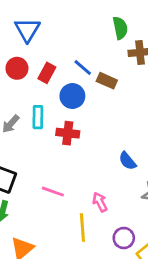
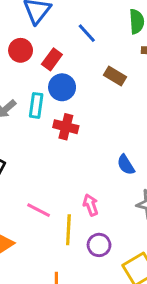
blue line: (83, 68) -> (87, 33), moved
blue circle: (72, 96) -> (62, 87), moved
pink line: (53, 192) -> (39, 210), moved
purple circle: (124, 238) -> (99, 245), moved

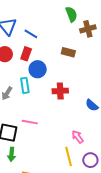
blue line: (87, 33) -> (31, 34), moved
red cross: (66, 127) -> (60, 91), moved
pink line: (39, 210) -> (30, 122), moved

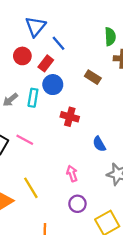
yellow line: (69, 156) -> (31, 188), moved, turned -36

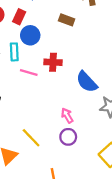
pink line: (25, 140) -> (29, 73), moved
blue semicircle: (99, 144) -> (87, 82), size x1.5
purple circle: (77, 204) -> (68, 137), moved

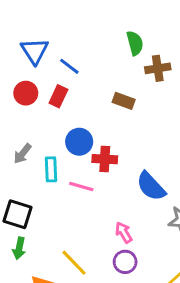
blue circle: (30, 35) -> (79, 142), moved
cyan rectangle: (14, 52) -> (51, 169), moved
pink line: (29, 73) -> (81, 187), moved

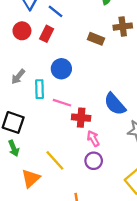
brown cross: (158, 68) -> (123, 27), moved
red cross: (105, 159) -> (81, 118), moved
green arrow: (19, 248) -> (14, 148), turned -35

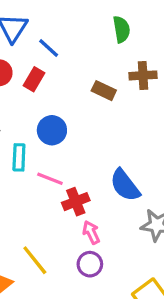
red cross: (81, 118) -> (76, 202), turned -30

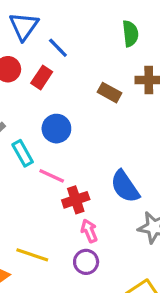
cyan rectangle: (19, 157) -> (23, 153), turned -35
yellow line: (35, 260) -> (32, 255), turned -36

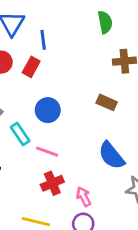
blue line: (58, 48) -> (43, 40), turned 42
brown rectangle: (110, 93) -> (107, 102), moved
red cross: (76, 200) -> (52, 183), moved

